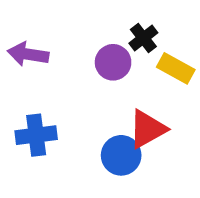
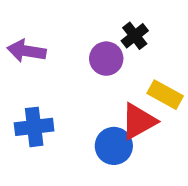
yellow rectangle: (176, 68) -> (165, 95), moved

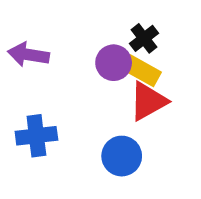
yellow rectangle: (165, 95) -> (142, 71), moved
red triangle: (139, 121) -> (148, 101), moved

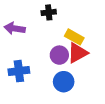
black cross: (144, 38) -> (49, 12), moved, turned 32
purple circle: (114, 63) -> (59, 55), moved

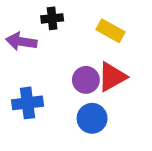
black cross: (49, 12) -> (52, 18), moved
yellow rectangle: (74, 37) -> (110, 31), moved

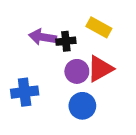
black cross: (52, 18) -> (66, 41), moved
purple arrow: (21, 41) -> (42, 37), moved

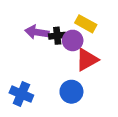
purple circle: (77, 71) -> (73, 40), moved
blue cross: (25, 92) -> (21, 94), moved, turned 30

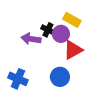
purple arrow: (37, 32) -> (31, 39), moved
black cross: (57, 36) -> (48, 30), turned 32

